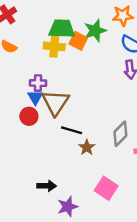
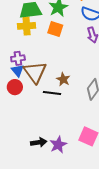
orange square: (78, 41) -> (55, 29), moved
brown star: (87, 147) -> (63, 79), moved
purple star: (68, 207) -> (58, 145), moved

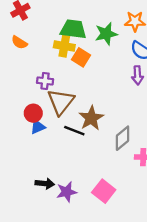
orange square: (55, 29) -> (81, 57), moved
blue triangle: (18, 71) -> (38, 127), moved, turned 32
brown star: (63, 79) -> (91, 118), size x1.5

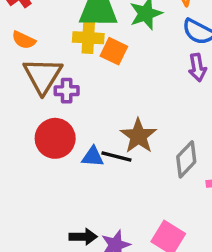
brown triangle: (61, 102) -> (43, 76), moved
red circle: (33, 113) -> (55, 138), size x1.5
blue triangle: (38, 127) -> (93, 157), moved, turned 35

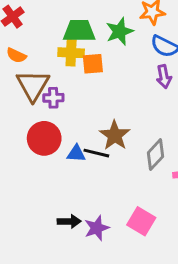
orange square: (114, 51) -> (93, 64), turned -30

